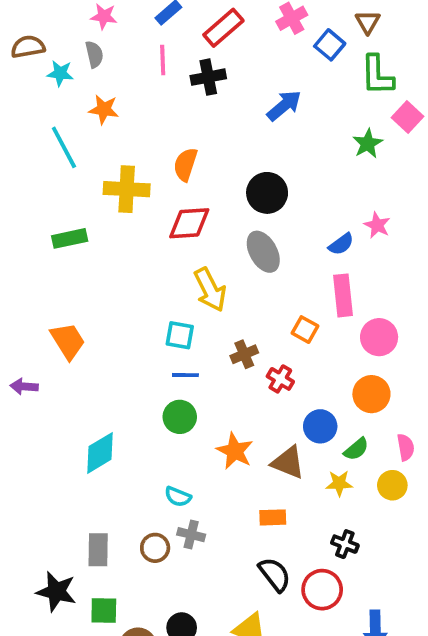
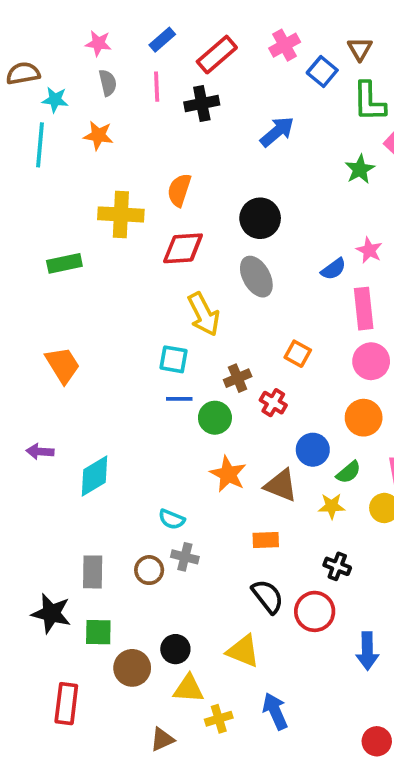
gray semicircle: (94, 54) -> (108, 83), moved
cyan line: (64, 147) -> (40, 145), moved, turned 33
pink rectangle: (343, 295) -> (364, 309), moved
purple arrow: (24, 387) -> (40, 452), moved
green circle: (180, 417) -> (215, 418), moved

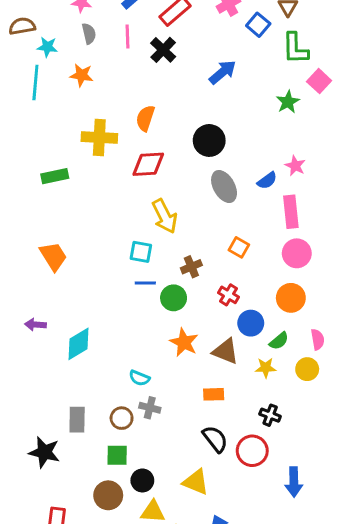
black cross: (202, 103) -> (163, 50), turned -35
gray ellipse: (256, 277) -> (224, 187), moved
red cross: (273, 403) -> (228, 295), moved
green square: (98, 632) -> (117, 455), moved

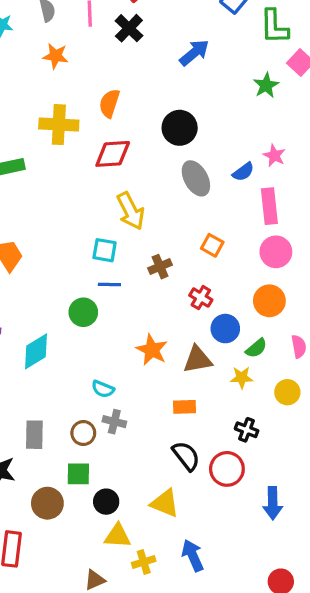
orange star: (81, 75) -> (56, 56), moved
green circle: (174, 298) -> (83, 312), moved
brown triangle: (226, 351) -> (198, 360), turned -32
yellow circle: (307, 369) -> (287, 392), moved
brown circle: (108, 495) -> (47, 503), moved

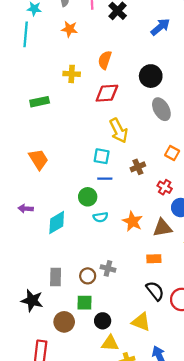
yellow cross: (59, 125) -> (72, 74), size x0.7
cyan semicircle: (103, 389) -> (100, 217), moved, turned -32

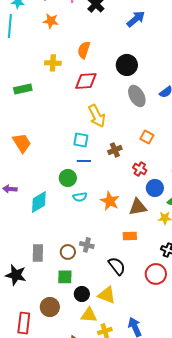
black semicircle: (155, 291) -> (117, 266), moved
brown circle: (64, 322) -> (50, 307), moved
yellow triangle: (141, 322) -> (107, 295), moved

